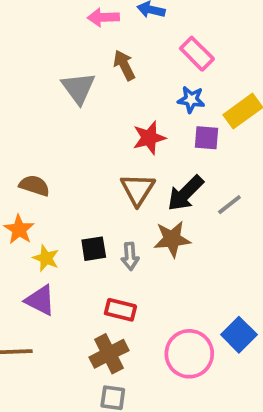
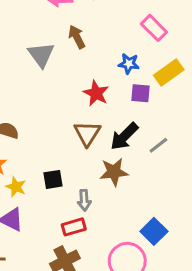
pink rectangle: (197, 54) -> (154, 28), moved
red star: (149, 138) -> (96, 93), turned -30
gray arrow: (130, 256) -> (84, 200), moved
red rectangle: (120, 310) -> (74, 227), turned -30
blue square: (239, 335) -> (154, 231), moved

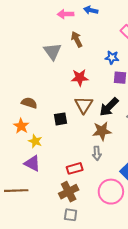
red star: (96, 93) -> (80, 78), moved, turned -30
black square: (53, 179) -> (61, 119), moved
gray arrow: (84, 200) -> (97, 153), moved

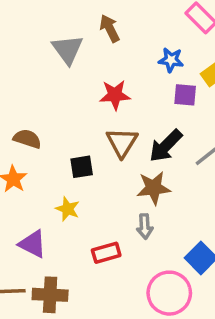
yellow star: (35, 141) -> (68, 209), moved
brown cross: (69, 192) -> (50, 295), moved, turned 30

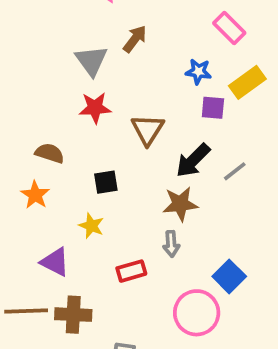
brown arrow: (110, 28) -> (135, 39), turned 64
red star: (115, 95) -> (95, 108), moved
brown triangle: (122, 142) -> (148, 130), moved

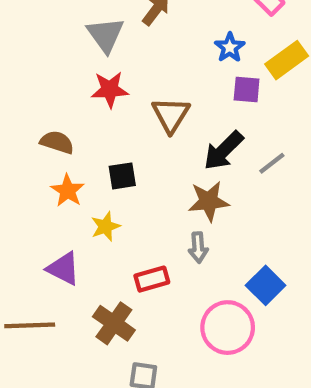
blue star: (198, 72) -> (230, 47), turned 30
orange star: (35, 195) -> (68, 191), moved
yellow star: (91, 226) -> (105, 226), turned 30
brown cross: (73, 315) -> (114, 323), moved, turned 32

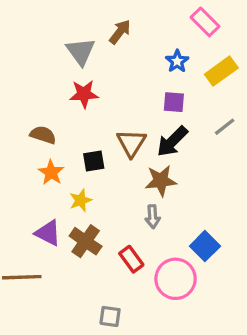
purple square: (247, 90) -> (174, 102), moved
brown triangle: (171, 115) -> (131, 143), moved
gray line: (272, 163) -> (225, 127), moved
red rectangle: (152, 279) -> (131, 259), moved, turned 70
brown cross: (114, 323) -> (86, 241), moved

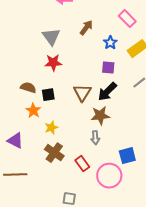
brown arrow: (120, 32) -> (86, 28), moved
black square: (94, 161) -> (48, 95), moved
purple triangle: (48, 233) -> (15, 141), moved
blue square: (205, 246) -> (127, 156), turned 30

